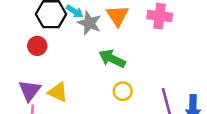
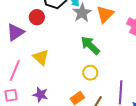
purple triangle: (30, 91) -> (15, 32), moved

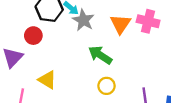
orange triangle: (105, 14) -> (120, 24), moved

